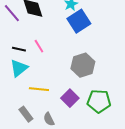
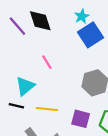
black line: (19, 49) -> (16, 106), moved
purple square: (70, 98) -> (81, 119), turned -30

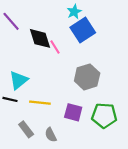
black diamond: (40, 21) -> (40, 38), moved
pink line: (47, 62) -> (55, 47), moved

